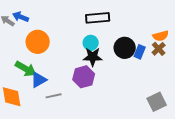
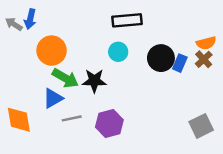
blue arrow: (21, 17) -> (30, 19), turned -98
black star: (93, 57) -> (94, 81), moved
green arrow: (26, 69) -> (65, 78), moved
purple hexagon: (84, 77) -> (109, 123), moved

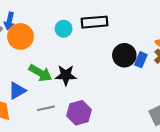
orange circle: (52, 51) -> (20, 36), moved
cyan circle: (118, 52) -> (64, 29), moved
blue triangle: (53, 98) -> (17, 91), moved

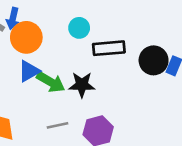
black rectangle: (94, 22) -> (109, 48), moved
blue triangle: (17, 91) -> (29, 71), moved

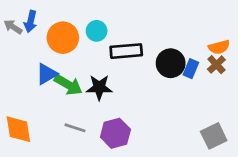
orange circle: (26, 37) -> (63, 38), moved
gray line: (57, 125) -> (75, 128), turned 30

